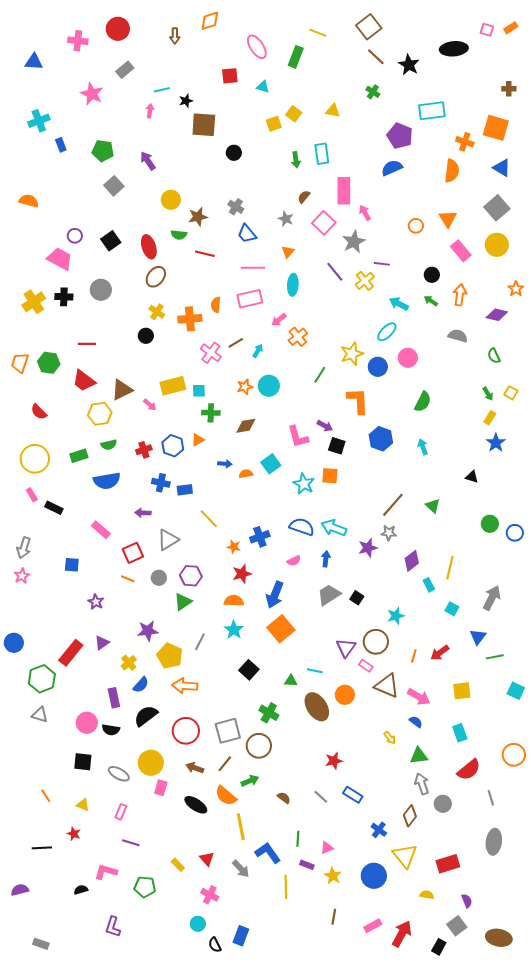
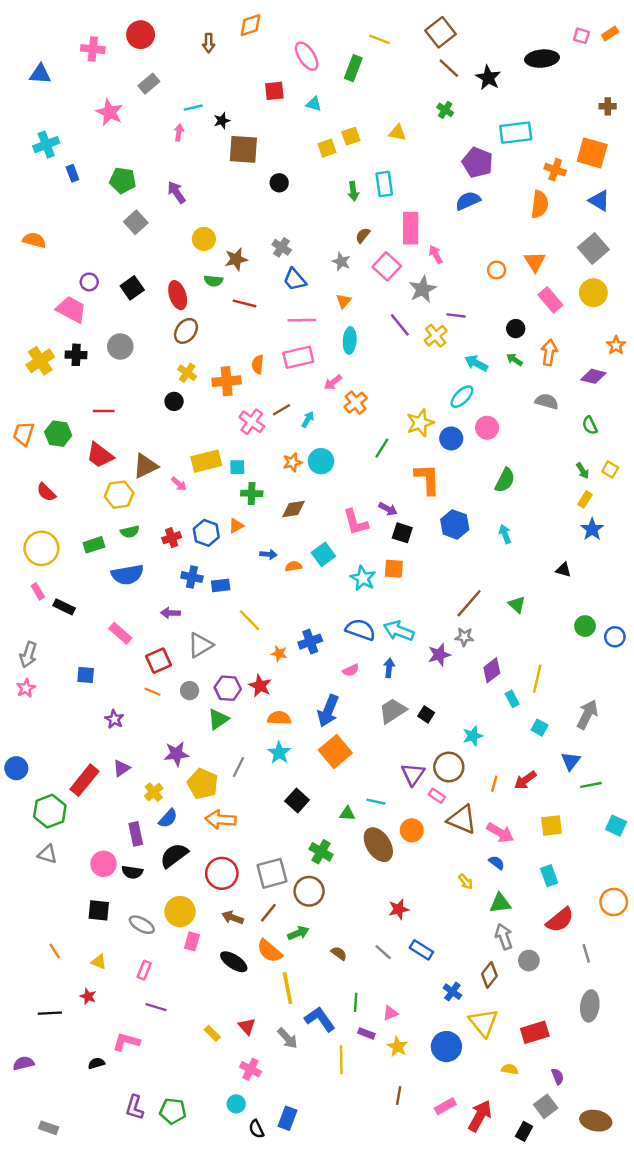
yellow square: (294, 114) -> (351, 136), turned 35
red star: (242, 574) -> (260, 686), moved, turned -30
green pentagon: (145, 887) -> (173, 1111), moved

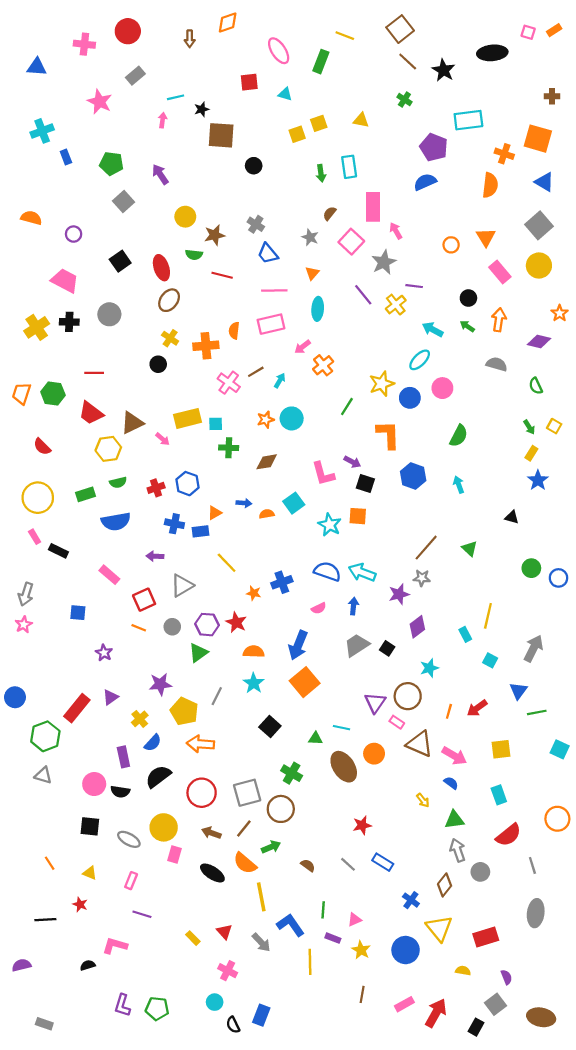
purple circle: (89, 282) -> (74, 234), moved
orange triangle: (236, 526) -> (215, 513), moved
purple diamond: (492, 670) -> (417, 627), moved

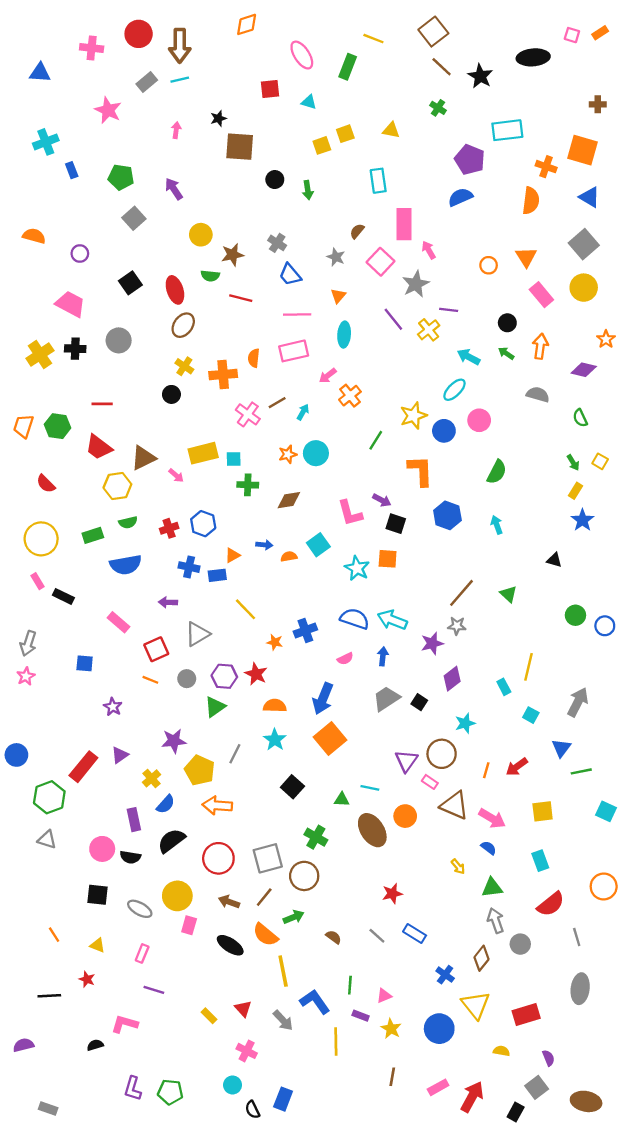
brown arrow: (190, 39) -> (180, 46), moved, size x1.8
cyan line: (176, 97) -> (180, 80), moved
green arrow: (321, 173) -> (308, 190), moved

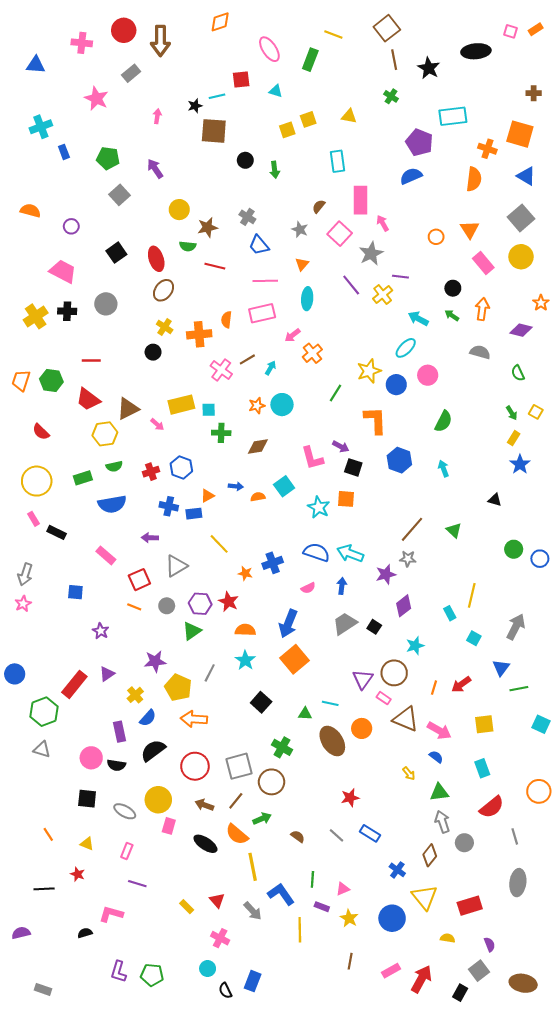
brown line: (442, 67) -> (394, 60), turned 36
cyan line: (180, 80) -> (217, 96), moved

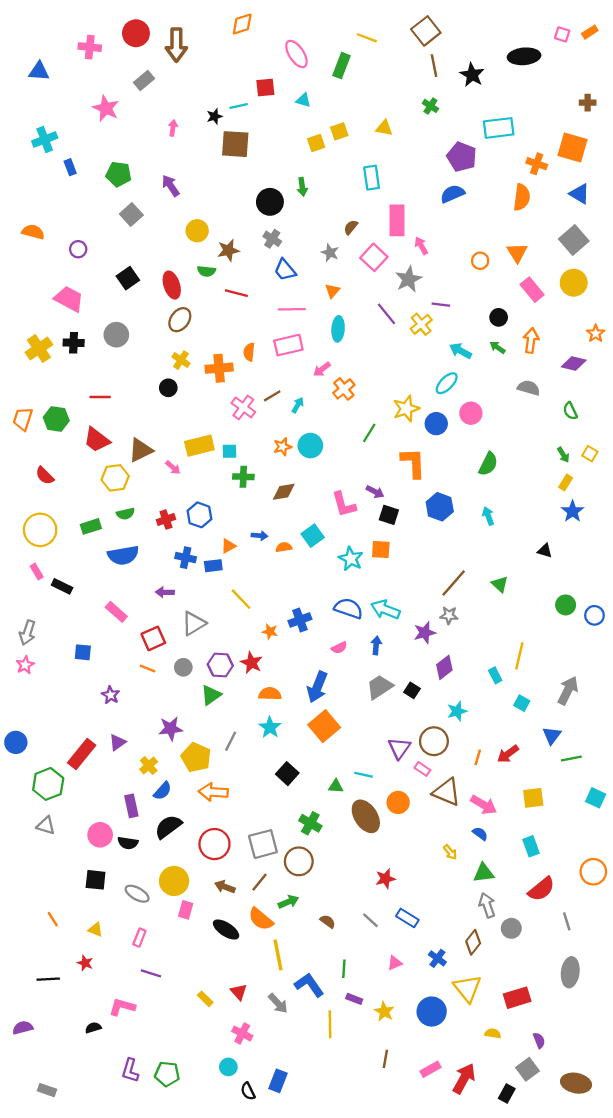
black circle: (245, 160) -> (270, 202), moved, size x1.5
pink triangle: (343, 889) -> (395, 963), moved

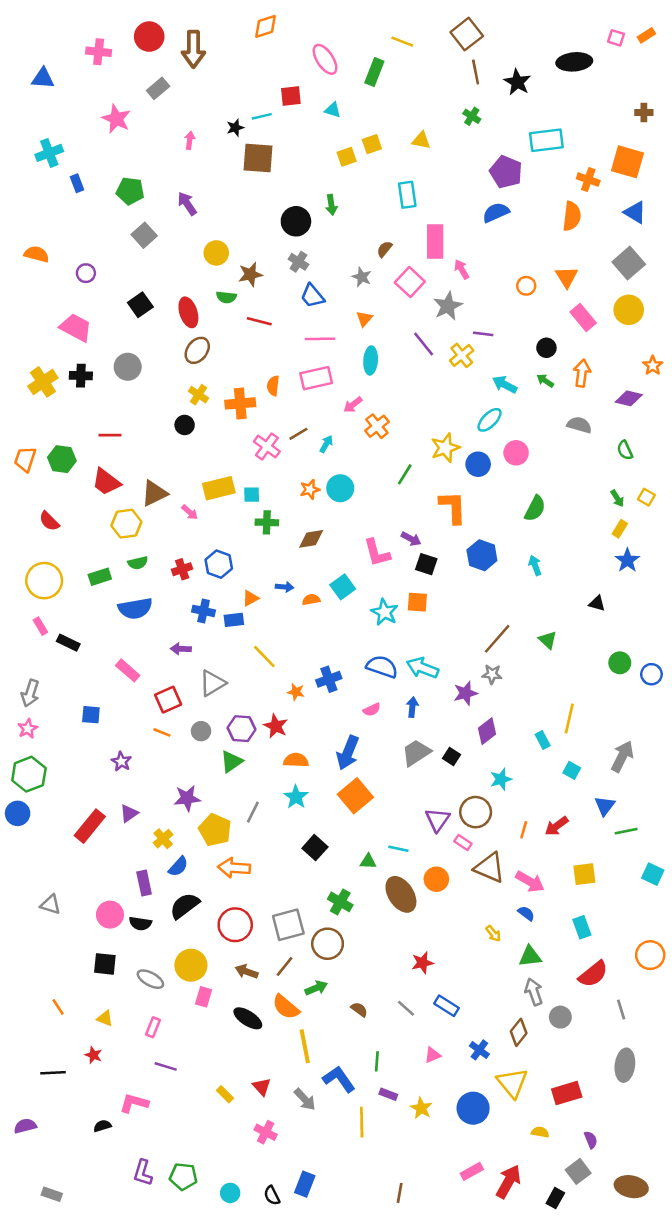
green hexagon: (48, 784) -> (29, 774), moved
brown line: (385, 1059) -> (400, 1193), moved
cyan circle: (228, 1067) -> (230, 1193), moved

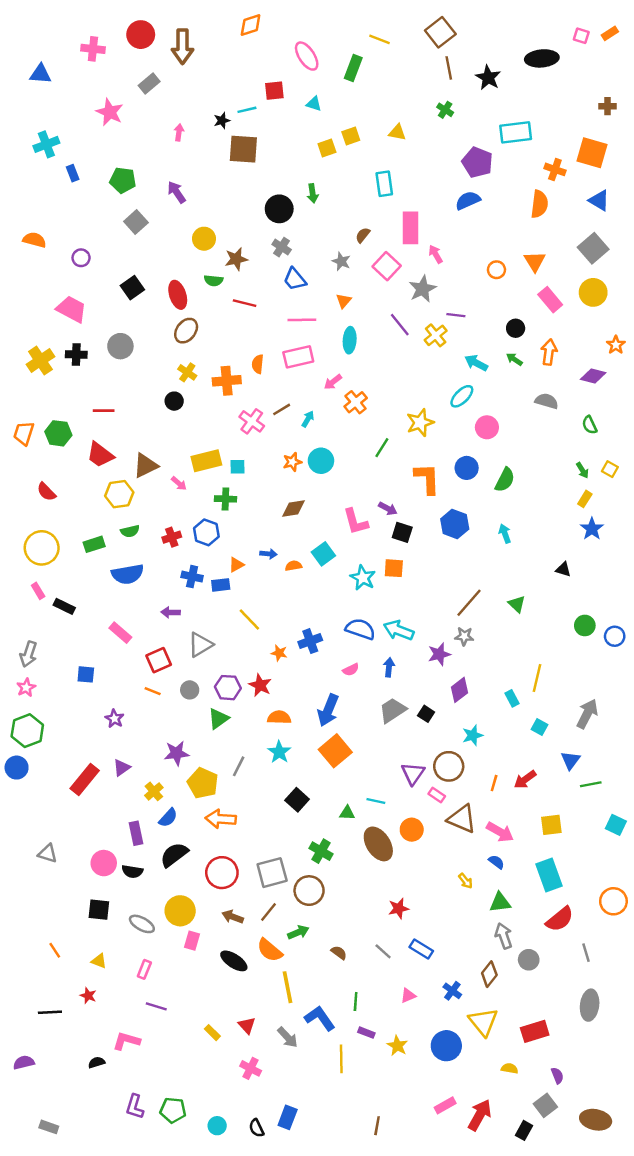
blue circle: (478, 464) -> (467, 468), moved
green cross: (267, 522) -> (225, 499), moved
cyan rectangle: (582, 927) -> (549, 875), size x1.5

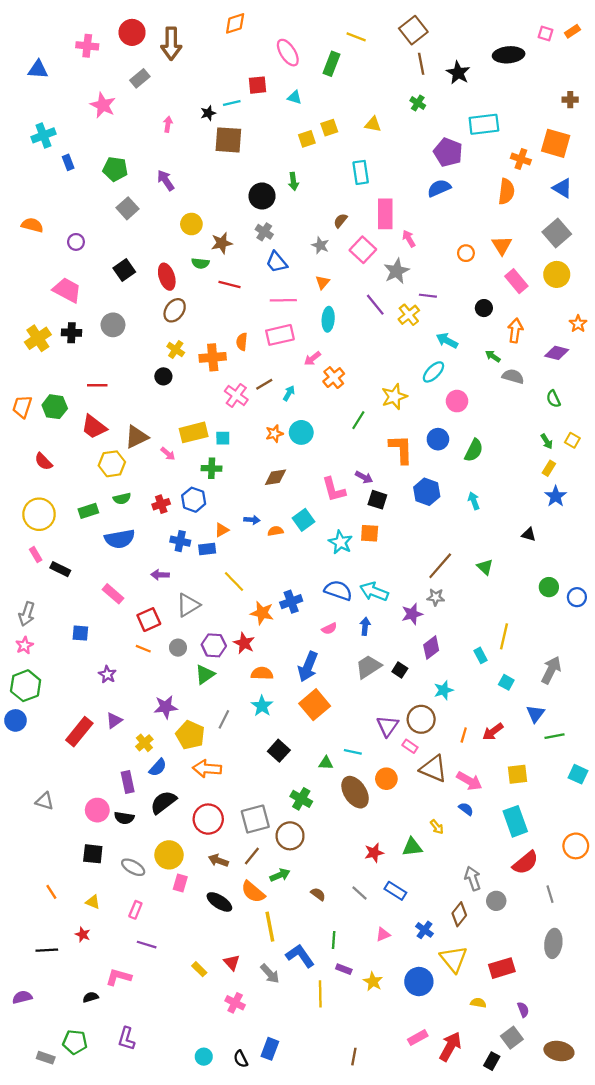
green arrow: (514, 359) -> (493, 356), moved
orange star: (279, 653) -> (262, 613), size x1.5
green triangle: (500, 902) -> (412, 847), moved
green pentagon: (173, 1110) -> (75, 1042), moved

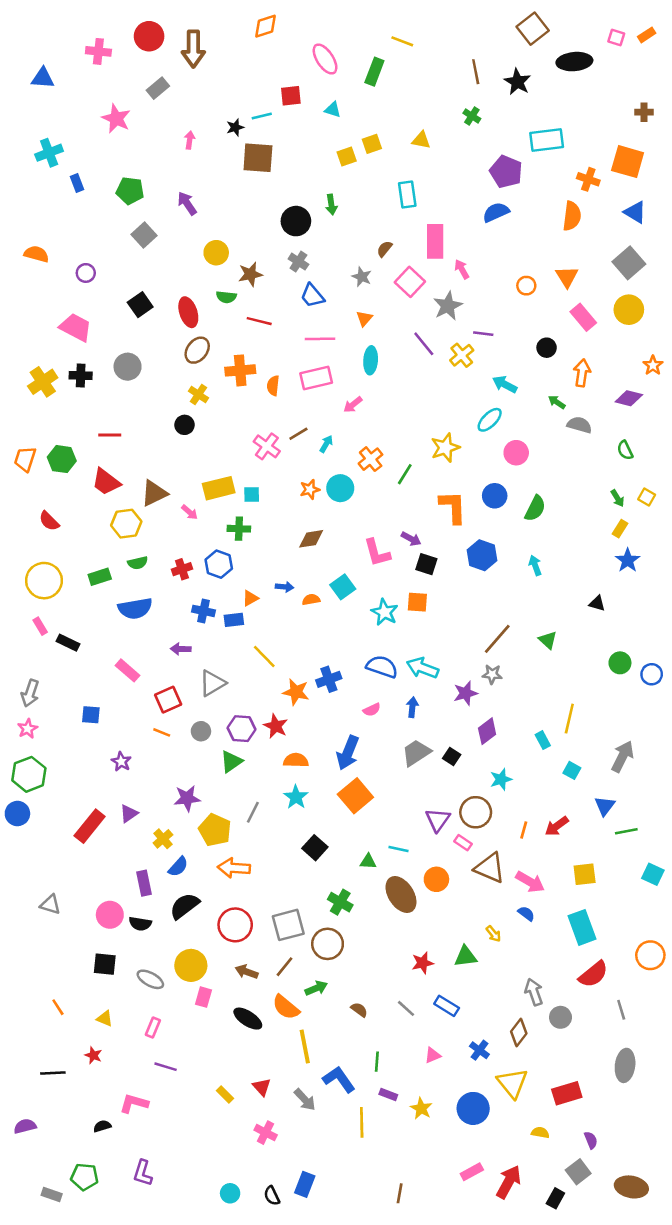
brown square: (413, 30) -> (533, 29), moved
orange cross: (213, 357) -> (240, 370), moved
orange cross: (334, 378) -> (371, 459), moved

